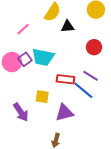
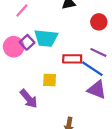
purple triangle: (64, 113) -> (97, 90), moved, turned 42

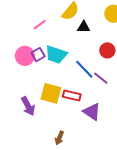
red rectangle: (72, 59) -> (72, 96), moved
blue line: (92, 69) -> (84, 69), moved
yellow square: (50, 80) -> (51, 93), size x1.5

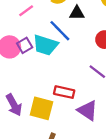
blue line: (84, 69) -> (60, 31), moved
yellow square: (51, 93) -> (41, 108), moved

